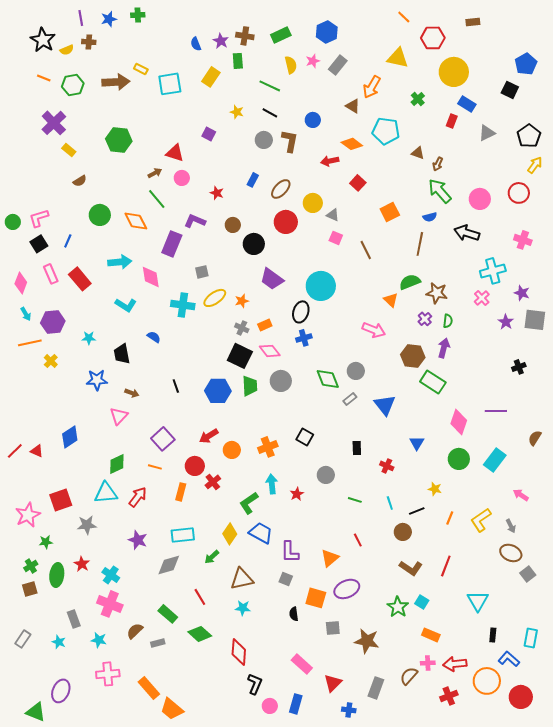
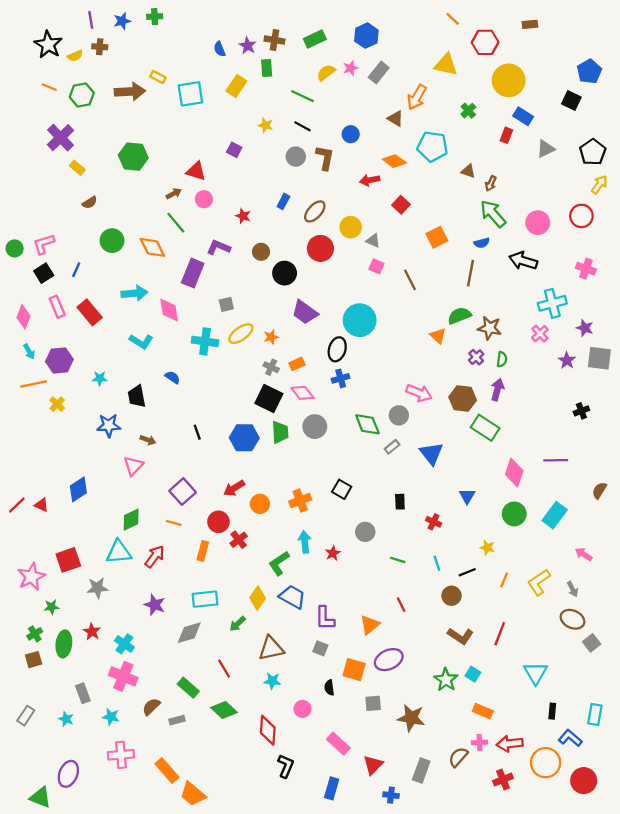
yellow semicircle: (291, 65) -> (326, 73), turned -114
pink arrow: (374, 330) -> (419, 393), moved
pink circle: (270, 706) -> (302, 709), moved

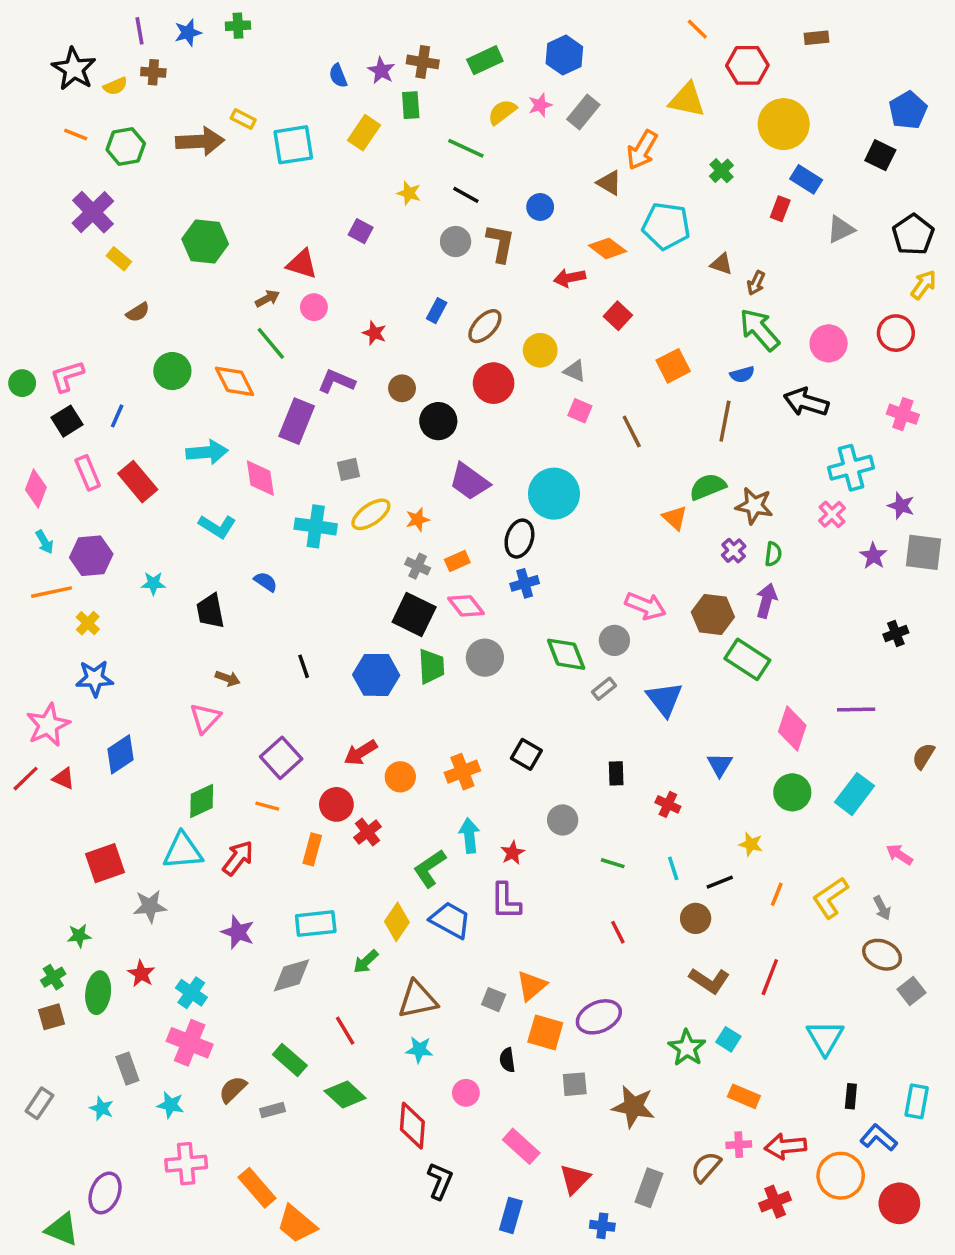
blue star: (109, 425) -> (95, 678), moved
pink star: (31, 577) -> (48, 725), moved
purple L-shape: (325, 618) -> (506, 901), moved
orange triangle: (370, 625) -> (532, 986), moved

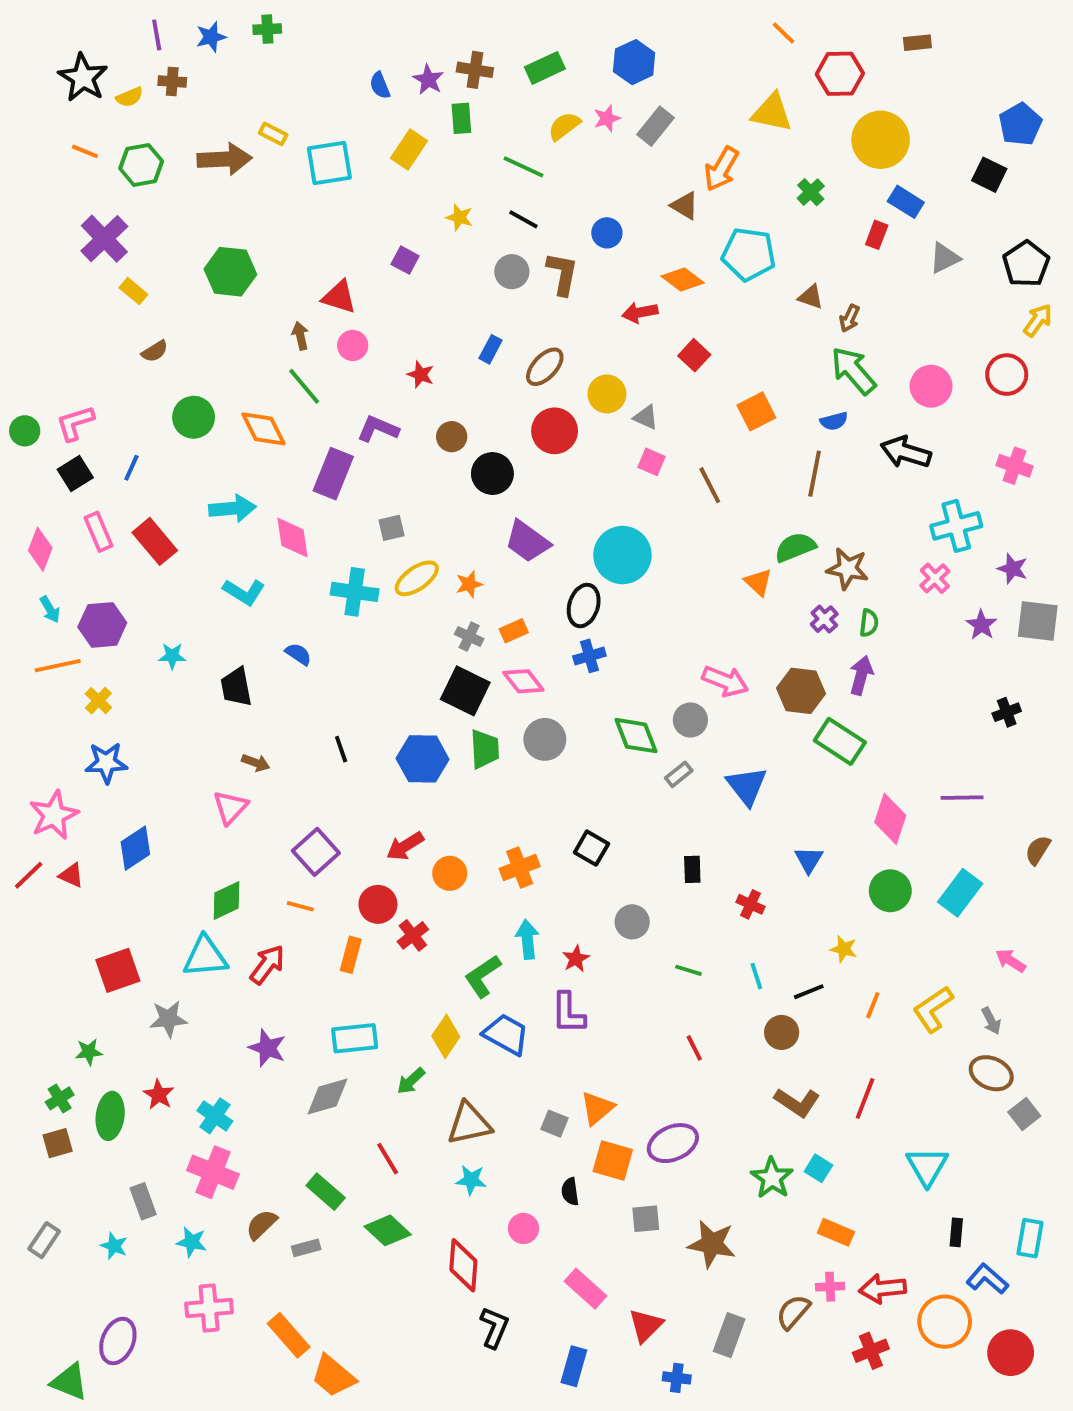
brown arrow: (267, 298) -> (300, 336), turned -75

